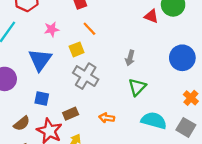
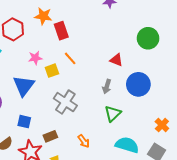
red triangle: (151, 16) -> (116, 60), moved
yellow square: (77, 49) -> (52, 71), moved
blue circle: (182, 58) -> (138, 84), moved
orange arrow: (107, 118) -> (84, 141), turned -136

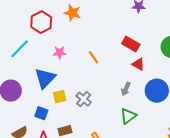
red rectangle: (61, 31) -> (131, 44), moved, turned -48
yellow square: (52, 71) -> (60, 97), moved
gray cross: (65, 102) -> (84, 99), size x0.7

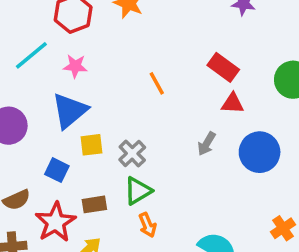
pink star: (60, 53) -> (75, 66), moved
red triangle: (138, 64) -> (233, 103), turned -32
green triangle: (128, 116) -> (138, 191), moved

